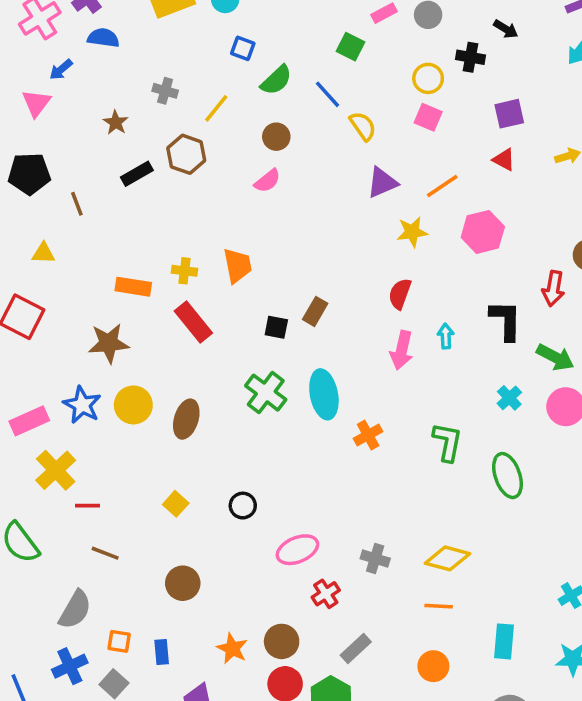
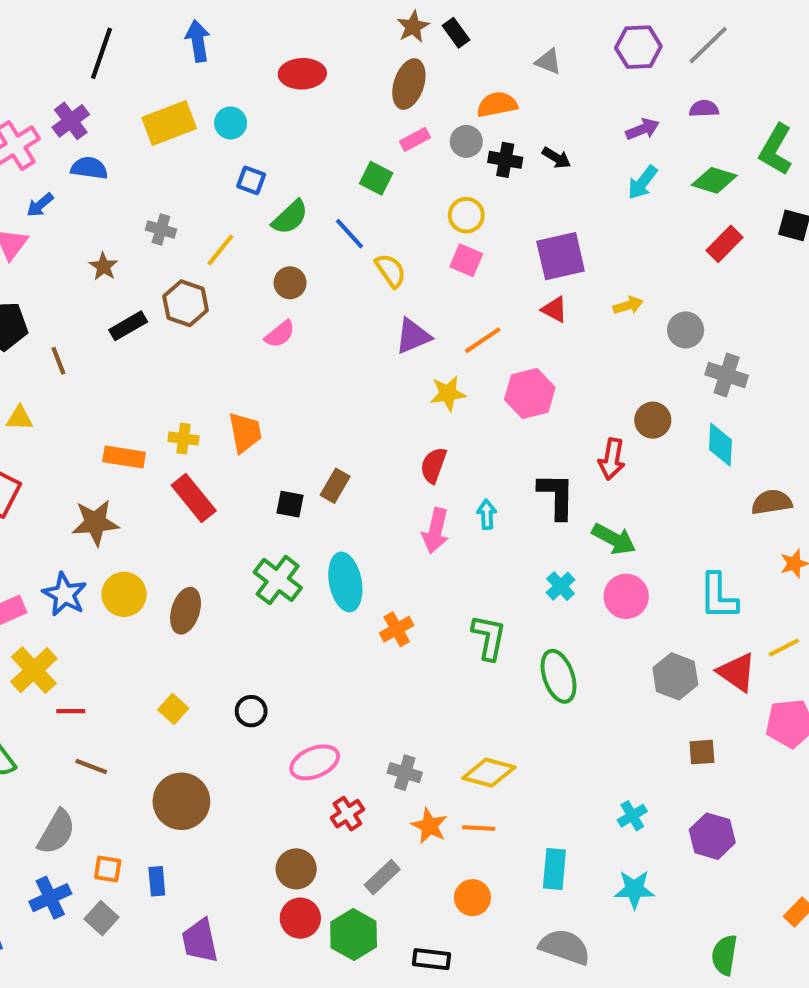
black cross: (470, 57) -> (505, 160), moved
purple square: (509, 114) -> (561, 256), size x1.4
brown circle: (183, 583) -> (181, 801), size x1.4
orange star: (232, 649) -> (429, 826), moved

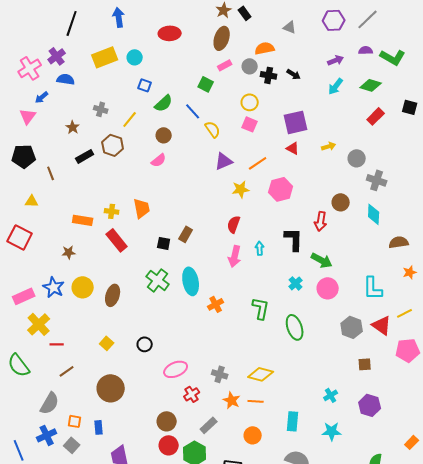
green L-shape: (776, 150) -> (393, 57), moved, turned -90
brown star: (95, 523) -> (69, 252), size x0.6
brown line: (91, 766) -> (67, 371), turned -56

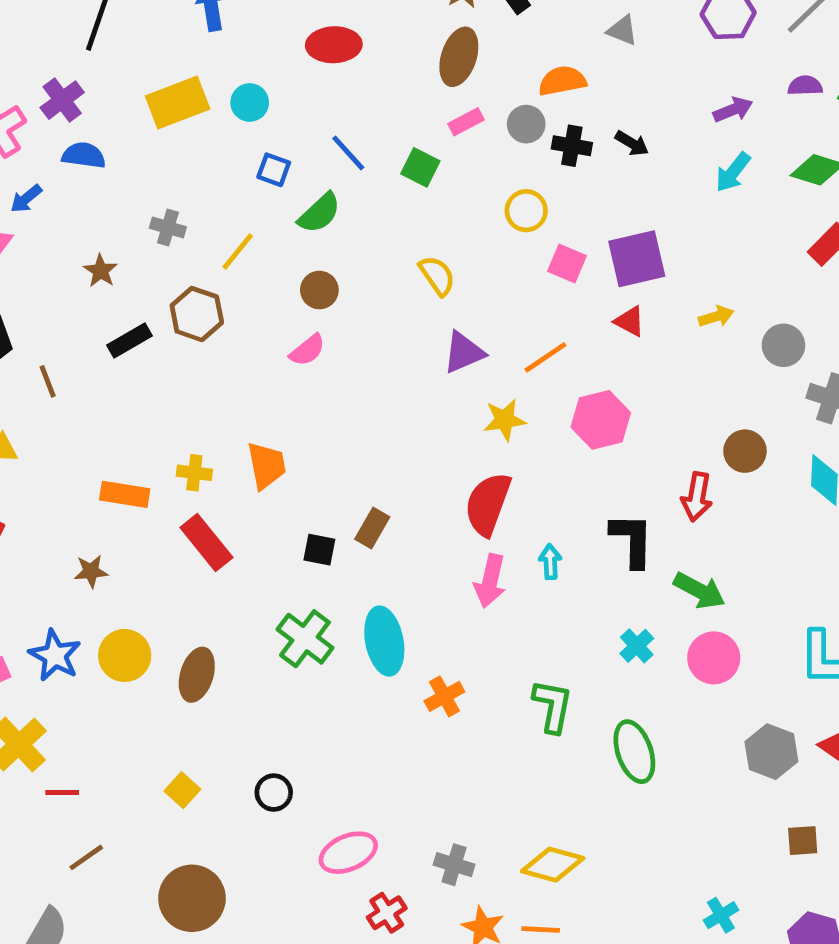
blue line: (193, 111) -> (348, 153), moved
pink square: (250, 124) -> (567, 264), moved
red semicircle: (234, 224) -> (488, 504), size x1.5

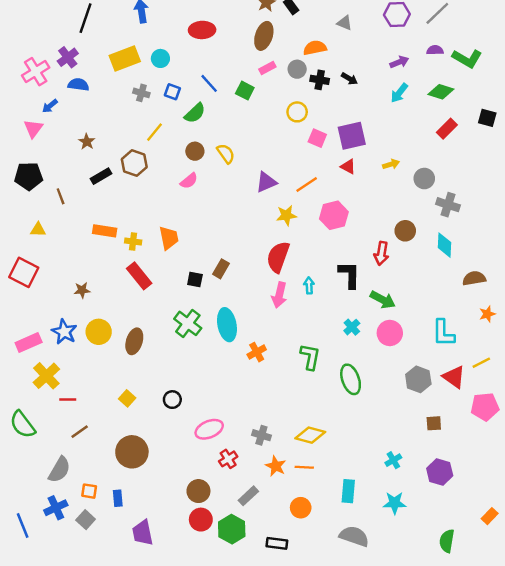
gray cross: (168, 227) -> (141, 93), moved
yellow semicircle: (437, 276) -> (226, 154), moved
orange rectangle: (125, 494) -> (105, 231), moved

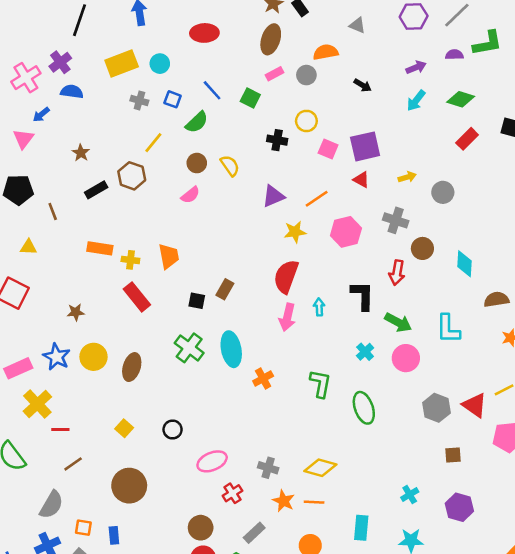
green L-shape: (467, 58) -> (487, 43), moved, turned -40
black cross: (320, 80) -> (277, 140), moved
gray cross: (448, 205) -> (396, 220), moved
cyan L-shape: (443, 333) -> (448, 329), moved

